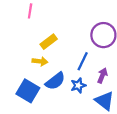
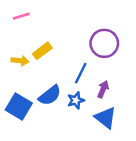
pink line: (30, 11) -> (21, 16), turned 64
yellow arrow: (40, 61) -> (20, 61), moved

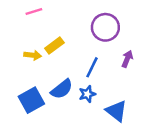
purple circle: (104, 43) -> (105, 27), moved
purple arrow: (103, 89) -> (127, 59), moved
blue square: (19, 107) -> (31, 100), turned 30

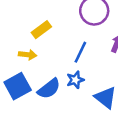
yellow arrow: (33, 55) -> (28, 55), moved
blue semicircle: (62, 89) -> (49, 89), moved

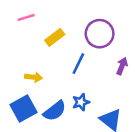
yellow rectangle: (41, 30) -> (55, 37), moved
blue line: (80, 52) -> (78, 64), moved

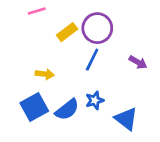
purple circle: (100, 34) -> (97, 28), moved
purple arrow: (122, 66) -> (138, 62), turned 98

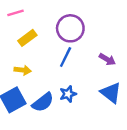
yellow rectangle: (67, 32) -> (27, 38), moved
blue triangle: (126, 119) -> (111, 93), moved

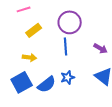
blue line: (66, 57) -> (66, 46), turned -30

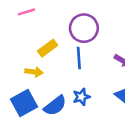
yellow rectangle: (34, 30) -> (48, 48), moved

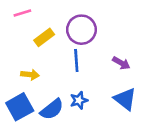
yellow rectangle: (48, 48) -> (44, 37), moved

